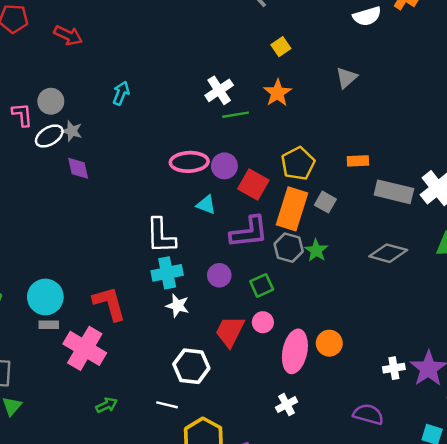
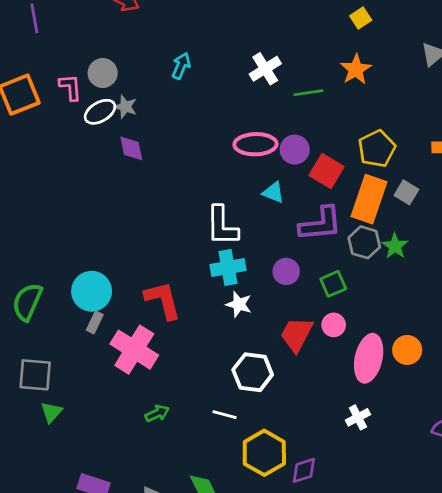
white cross: (219, 90) -> (265, 69), moved
gray rectangle: (49, 325) -> (95, 322), turned -66

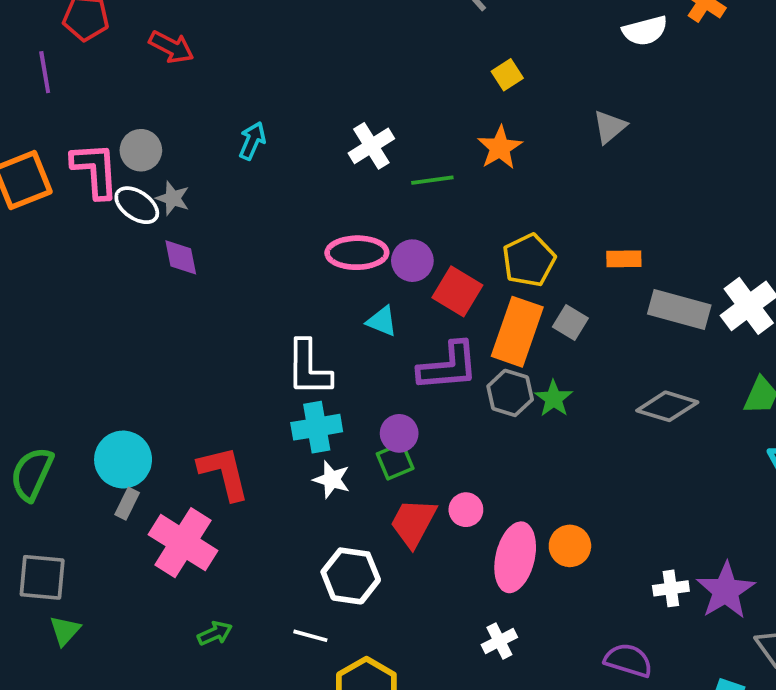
pink L-shape: (70, 87) -> (95, 170), size x1.5
white ellipse: (100, 112) -> (137, 205), turned 64
green square: (333, 284) -> (395, 461), moved

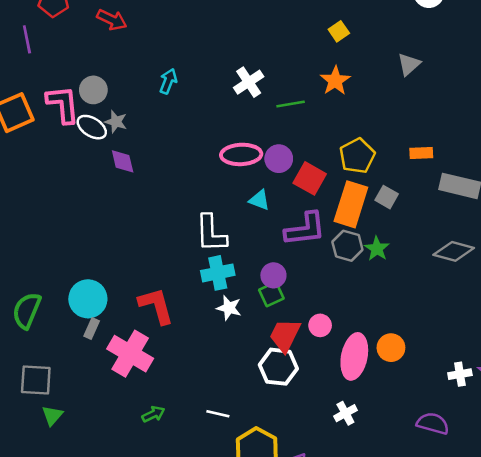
white hexagon: (351, 576) -> (278, 367), moved

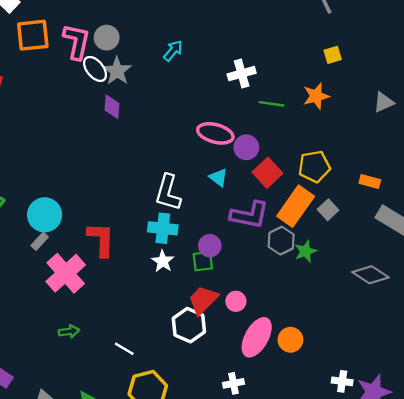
gray star: (116, 122) -> (117, 71), size x1.4

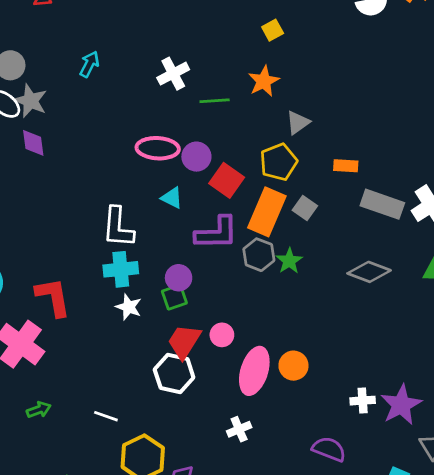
gray triangle: (384, 102) -> (298, 123), moved

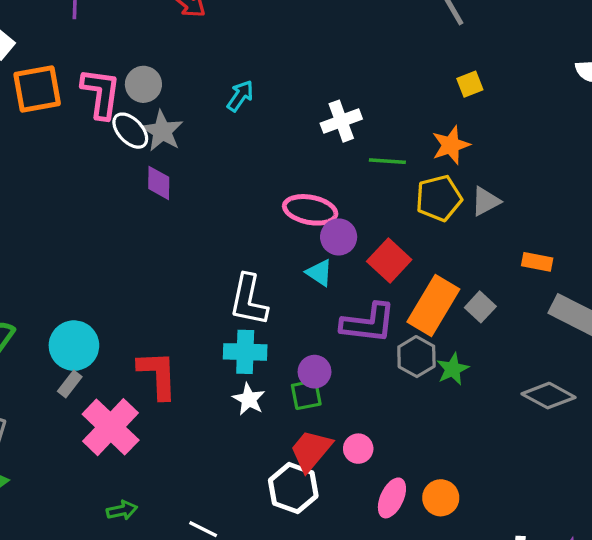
purple circle: (196, 157) -> (339, 237), moved
yellow pentagon: (279, 162) -> (439, 198), moved
pink ellipse: (254, 371) -> (392, 498), size x0.7

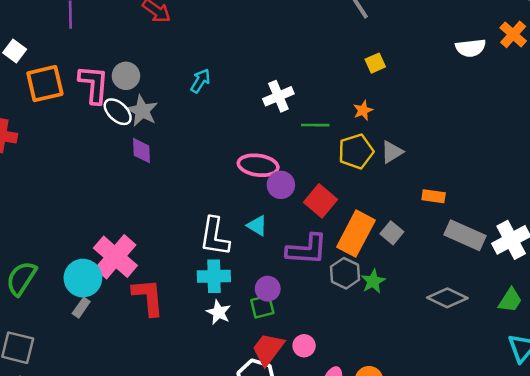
orange star: (451, 145) -> (363, 110), size x0.7
cyan triangle: (319, 273) -> (257, 226), moved
pink cross: (111, 427) -> (115, 257), moved

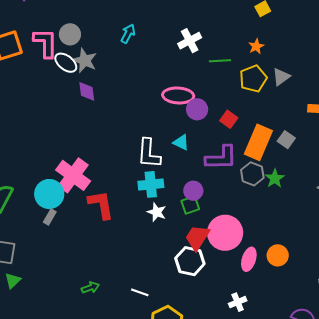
red square: (320, 201) -> (229, 119), size x0.7
pink circle: (304, 346) -> (225, 233), size x2.0

